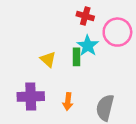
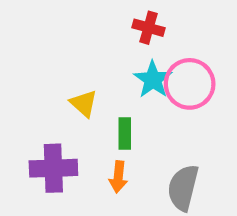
pink circle: (117, 32) -> (190, 84), moved
green rectangle: (77, 57) -> (125, 134), moved

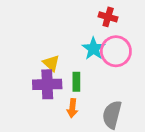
red cross: (148, 28) -> (108, 17), moved
purple cross: (53, 168) -> (47, 84), moved

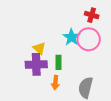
red cross: (108, 17) -> (92, 15), moved

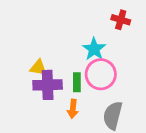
pink circle: (89, 39) -> (101, 74), moved
yellow triangle: (39, 48) -> (38, 68), moved, turned -32

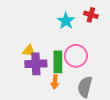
cyan star: (94, 49) -> (66, 21), moved
green rectangle: (77, 82) -> (58, 62), size x1.5

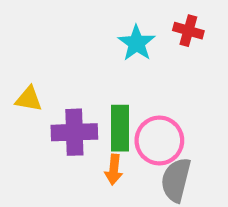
yellow triangle: (29, 51) -> (29, 99), moved
pink circle: (76, 56) -> (159, 140), moved

